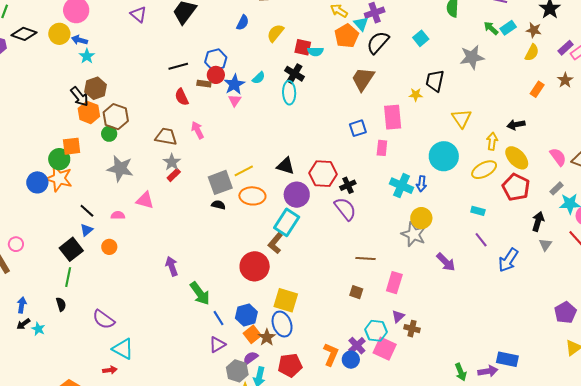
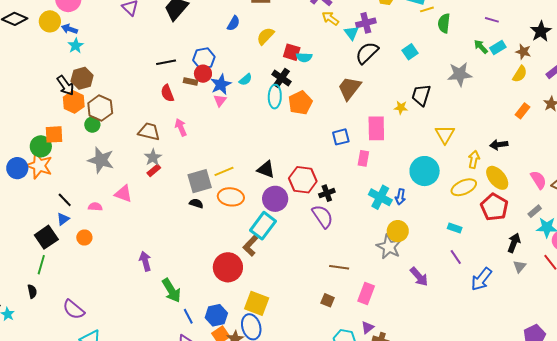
orange pentagon: (347, 36) -> (300, 103), moved

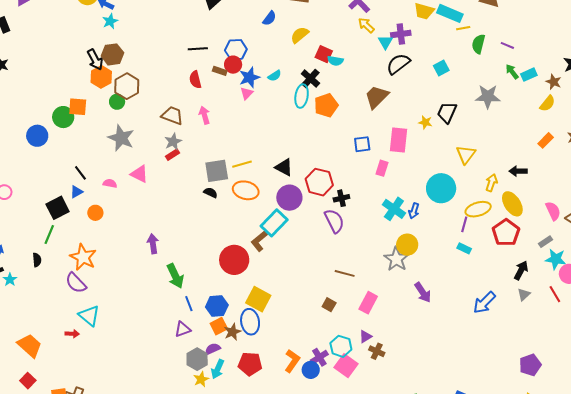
purple line: (492, 20) -> (507, 45), moved
orange star: (39, 166) -> (83, 257), moved
purple line: (456, 257) -> (464, 224), moved, turned 42

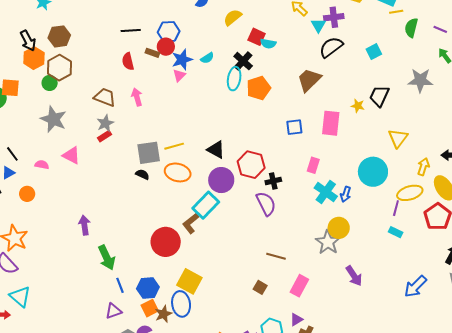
brown hexagon: (112, 54) -> (59, 36), moved
pink rectangle: (382, 168) -> (313, 165), moved

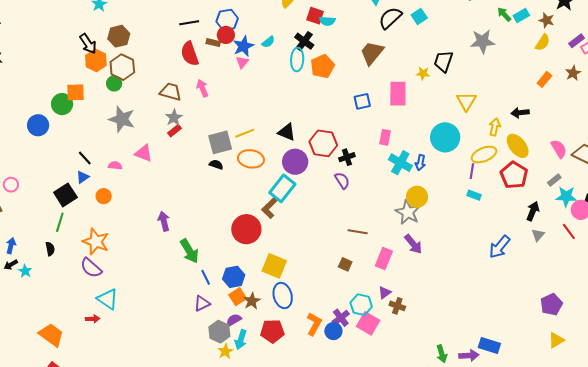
cyan square: (374, 52) -> (419, 16), moved
red semicircle: (128, 61) -> (190, 54), size x1.4
purple semicircle: (266, 204) -> (342, 180), size x0.7
purple arrow: (354, 276) -> (413, 244), moved
blue ellipse: (181, 304) -> (283, 295), moved

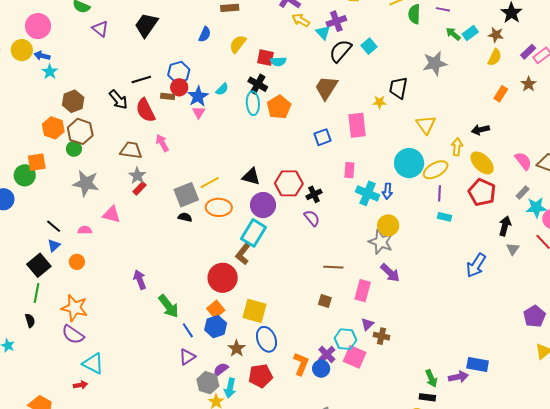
black arrow: (88, 44) -> (118, 100), moved
yellow ellipse: (484, 154) -> (436, 170), moved
orange square: (238, 297) -> (216, 309), moved

